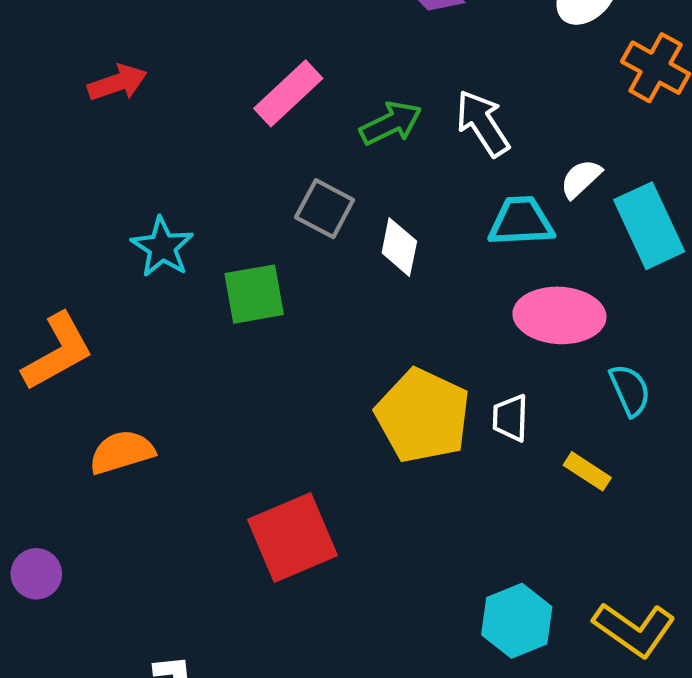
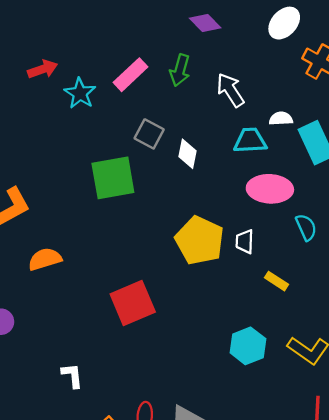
green arrow: (391, 123) -> (180, 70), moved, turned 132
white semicircle: (581, 179) -> (281, 119), turned 40
cyan star: (162, 247) -> (80, 93), moved
green square: (254, 294) -> (113, 178), size x1.4
yellow rectangle: (587, 471) -> (276, 281), moved

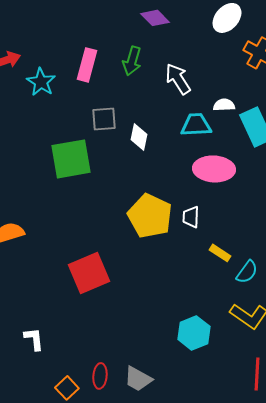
pink rectangle: (130, 75) -> (87, 65), turned -32
gray square: (149, 134) -> (104, 119), turned -32
cyan semicircle: (306, 227) -> (247, 272), moved, turned 60
cyan hexagon: (248, 346) -> (194, 333), moved

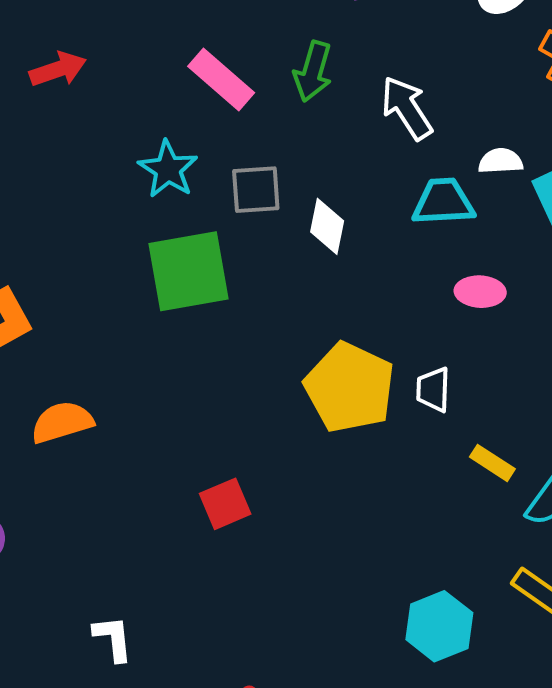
pink rectangle: (87, 65) -> (221, 79), turned -64
cyan star: (41, 82) -> (168, 169), moved
pink ellipse: (214, 169) -> (480, 292), size x0.6
red square: (89, 273) -> (225, 504), size x0.6

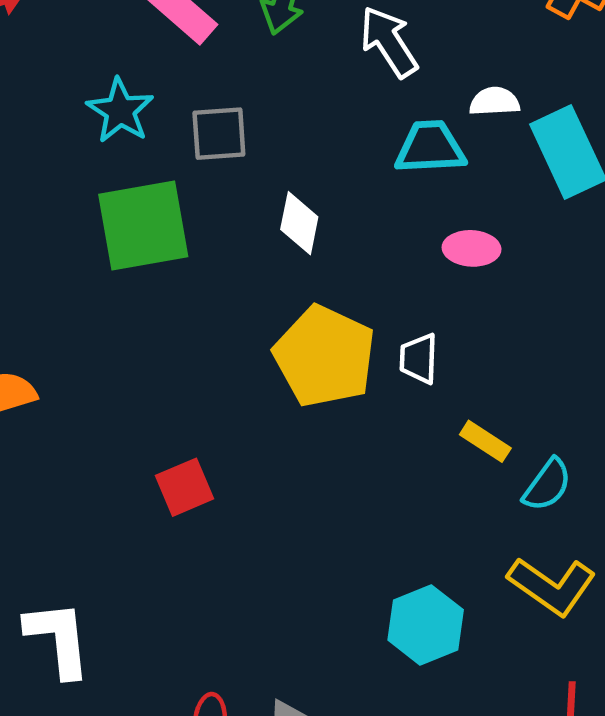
white diamond: (327, 226) -> (299, 223), moved
white L-shape: (113, 638) -> (58, 639), size x1.5

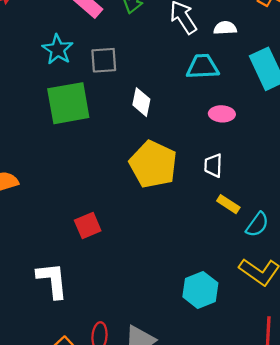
white semicircle: (494, 101) -> (225, 28), moved
white trapezoid: (419, 359) -> (213, 165), moved
white L-shape: (58, 639) -> (52, 280), moved

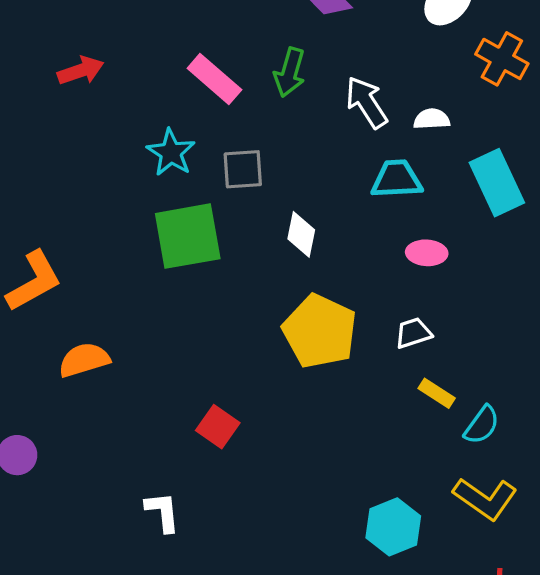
white trapezoid: (213, 165) -> (413, 333), turned 70
red square: (88, 226) -> (218, 427), turned -32
white L-shape: (52, 280) -> (163, 512), size x0.7

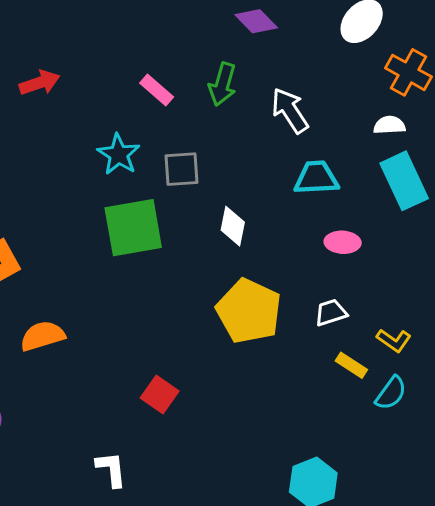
pink rectangle: (214, 79) -> (157, 90), size x0.7
white semicircle: (432, 119) -> (389, 125), moved
yellow L-shape: (485, 499) -> (394, 340), moved, size x0.6

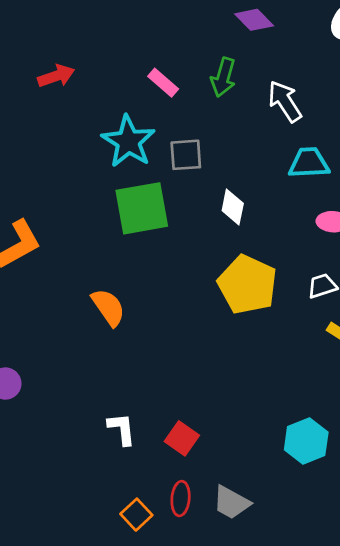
cyan star: (119, 154) -> (128, 141), size x1.4
orange semicircle: (42, 336) -> (108, 307), moved, turned 72
red square: (160, 395) -> (182, 438), moved

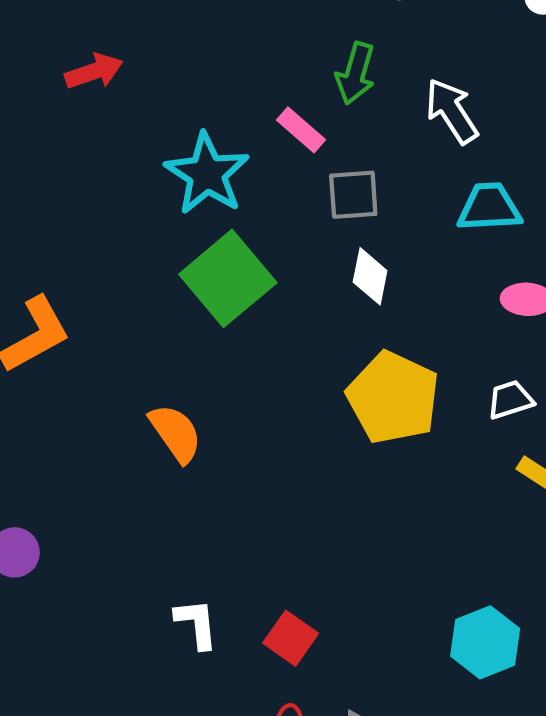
pink rectangle: (163, 83) -> (301, 130), moved
gray square: (186, 155) -> (353, 195), moved
green square: (142, 208) -> (228, 278), turned -30

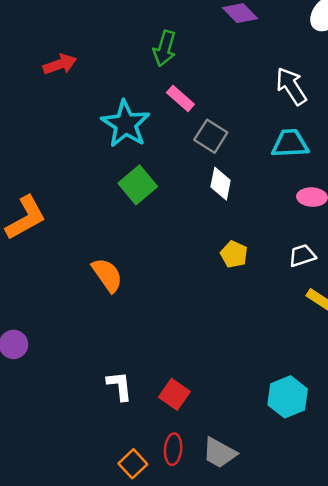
green arrow: (355, 73) -> (165, 48), moved
white arrow: (452, 111) -> (291, 86), moved
gray square: (353, 195) -> (211, 136), turned 36
green square: (228, 278) -> (138, 185), size x0.7
yellow pentagon: (393, 398) -> (234, 254), size x0.5

